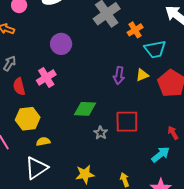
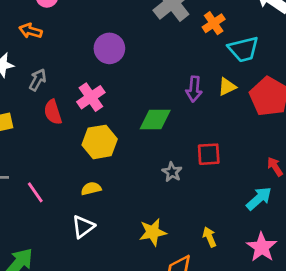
green diamond: (85, 109) -> (155, 120), moved
yellow hexagon: (28, 119) -> (100, 142), moved
red square: (127, 122) -> (209, 154), size x0.7
white triangle: (36, 168) -> (83, 227), size x0.7

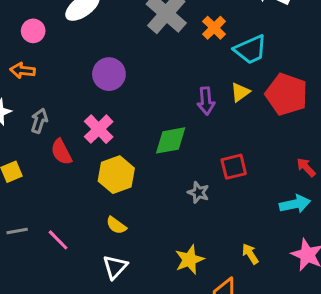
yellow semicircle: (91, 189) -> (116, 225), turned -120
cyan arrow: (259, 199) -> (295, 204), turned 40

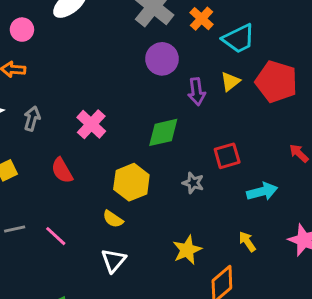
purple circle: (109, 74) -> (162, 59), moved
red semicircle: (61, 152) -> (62, 171), moved
yellow hexagon: (116, 175) -> (131, 182), moved
cyan arrow: (295, 204) -> (262, 192), moved

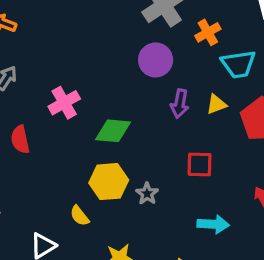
green diamond: (163, 132) -> (113, 131), moved
red square: (227, 156) -> (200, 164), moved
yellow hexagon: (131, 182) -> (109, 182), moved
yellow semicircle: (113, 219) -> (80, 216), moved

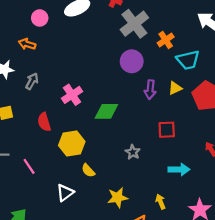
yellow hexagon: (109, 182) -> (72, 143), moved

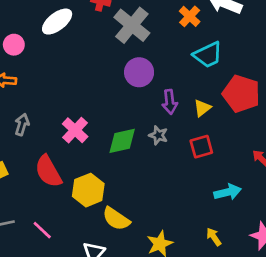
orange cross: (166, 40) -> (190, 16), moved
yellow triangle: (175, 88) -> (202, 108), moved
red semicircle: (44, 122) -> (48, 171), size x1.4
gray star: (133, 152) -> (158, 135), moved
yellow semicircle: (88, 171) -> (116, 219), size x1.5

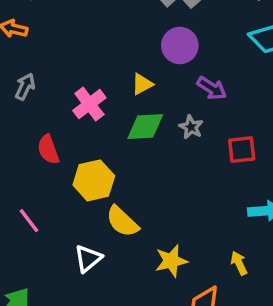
purple arrow: (170, 102) -> (212, 88), turned -60
yellow triangle: (202, 108) -> (142, 84), moved
red semicircle: (48, 171) -> (48, 150), size x0.7

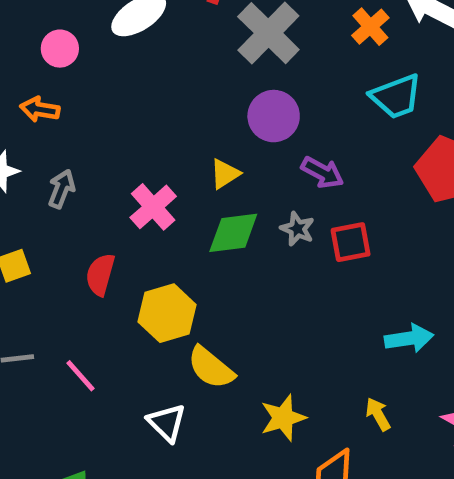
red semicircle: (48, 150) -> (100, 275), turned 40
red square: (242, 150) -> (351, 242), moved
white triangle: (88, 258) -> (167, 423), turned -32

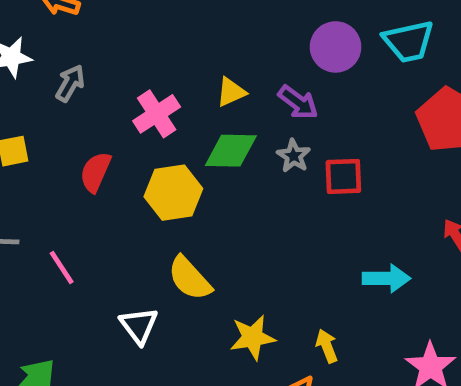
purple circle: (274, 116) -> (336, 47), moved
purple arrow: (322, 172) -> (298, 102), moved
yellow hexagon: (167, 313) -> (173, 193), moved
yellow arrow: (378, 414) -> (327, 346), moved

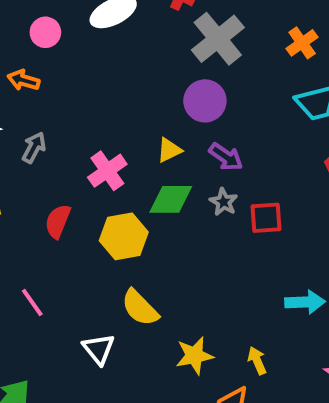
purple circle: (336, 47) -> (205, 101), moved

